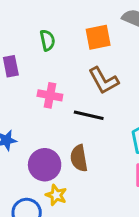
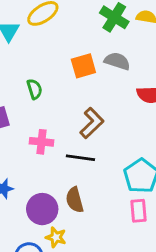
orange square: (98, 37) -> (83, 66), moved
brown L-shape: (104, 81) -> (92, 123), turned -100

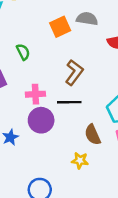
brown semicircle: (75, 200) -> (93, 135), moved
purple circle: (42, 209) -> (41, 120), moved
yellow star: (56, 237) -> (80, 160), moved

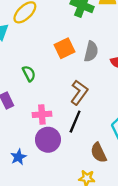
gray semicircle: (87, 19) -> (91, 52), moved, turned 96
black line: (69, 102) -> (75, 122), turned -65

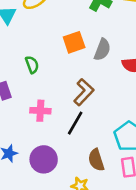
purple circle: (48, 140) -> (44, 159), moved

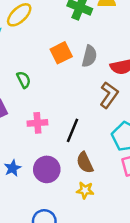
brown L-shape: (84, 92) -> (109, 95), moved
brown semicircle: (96, 160) -> (85, 163), moved

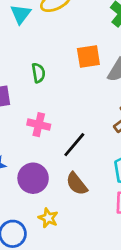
brown semicircle: (85, 163) -> (77, 184), turned -30
yellow star: (85, 190) -> (48, 218), moved

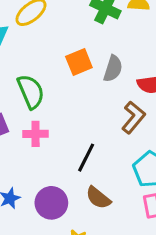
green semicircle: (38, 73) -> (31, 92), size x1.6
pink cross: (39, 125) -> (36, 134), moved

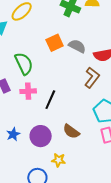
gray semicircle: (113, 69) -> (77, 46), turned -78
black line: (86, 158) -> (50, 100), moved

